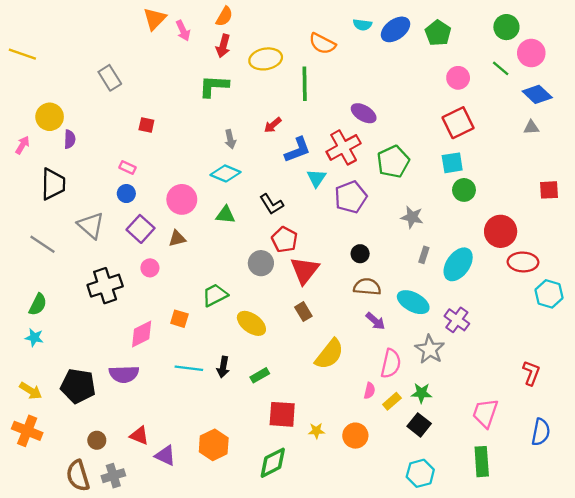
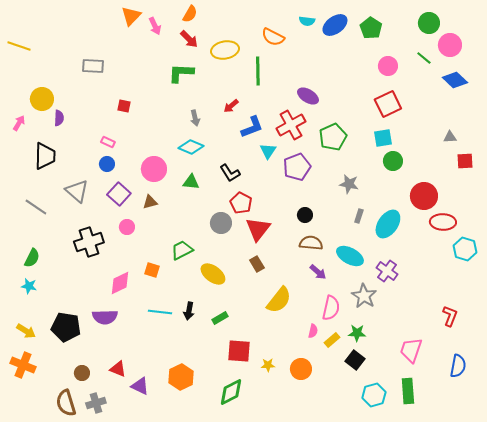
red arrow: (223, 46) -> (189, 39), turned -60
gray rectangle: (110, 78) -> (93, 66), turned -55
gray triangle: (531, 127) -> (450, 137), moved
cyan hexagon: (420, 473) -> (374, 395), moved

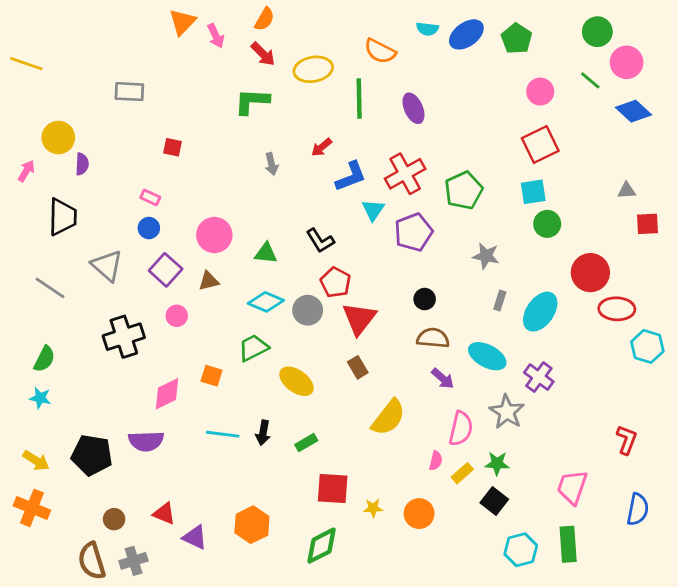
purple ellipse: (308, 96) -> (413, 108), moved, turned 35
cyan diamond: (191, 147) -> (266, 302), moved

